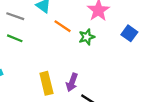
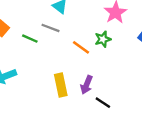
gray line: (15, 16) -> (50, 28), moved
orange line: (63, 26) -> (81, 47), moved

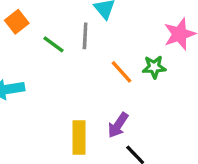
gray line: (50, 28) -> (85, 36), turned 60
yellow rectangle: (61, 85) -> (79, 138), moved

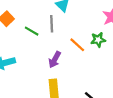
purple arrow: (118, 125) -> (55, 60), moved

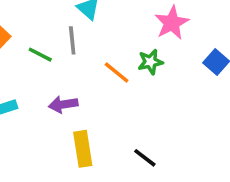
purple arrow: (55, 60) -> (63, 104), moved, turned 56

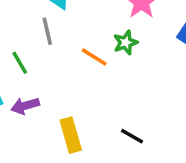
green line: (40, 55) -> (20, 63), moved, turned 40
purple arrow: (63, 104) -> (25, 106), moved

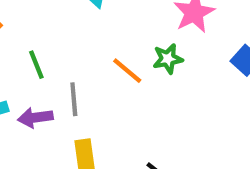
gray line: (47, 31) -> (74, 99), moved

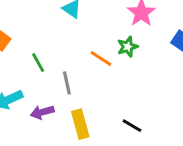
purple arrow: (35, 118) -> (42, 112), moved

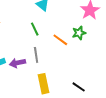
green line: (38, 63) -> (35, 29), moved
purple arrow: (42, 112) -> (17, 63), moved

